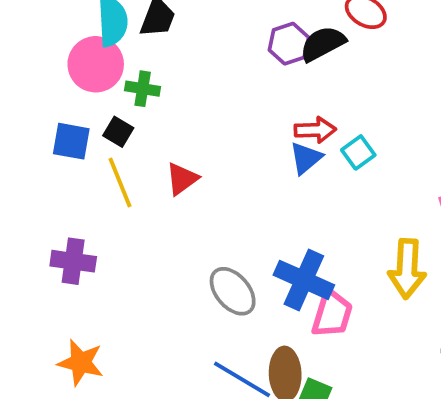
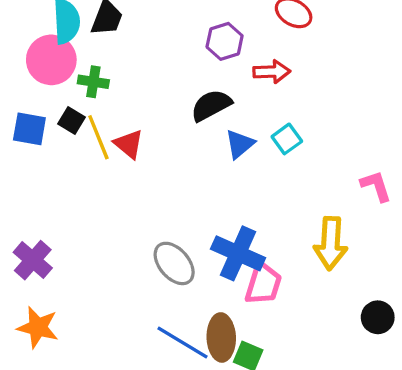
black semicircle: (323, 44) -> (211, 105), moved
red arrow: (315, 130) -> (272, 72), moved
red triangle: (182, 179) -> (129, 144), moved, turned -44
yellow line: (120, 182) -> (98, 137), moved
purple cross: (73, 261) -> (33, 260), moved, turned 33

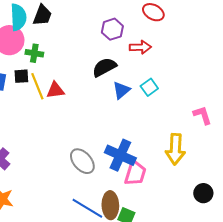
black square: (71, 120) -> (21, 76), turned -35
red triangle: (129, 144) -> (55, 90), turned -48

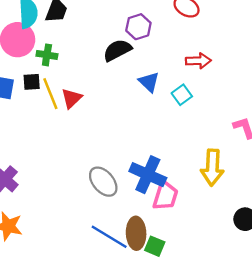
red arrow: (140, 47) -> (198, 61), moved
black semicircle: (104, 67) -> (117, 50), moved
red triangle: (55, 90) -> (72, 98), turned -36
blue triangle: (121, 90) -> (149, 82), moved, turned -36

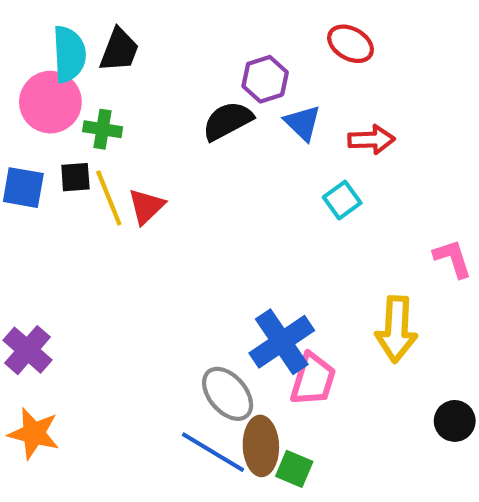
blue triangle: (149, 82) -> (303, 123), moved
blue cross: (148, 175) -> (282, 342), turned 32
gray ellipse: (103, 182) -> (228, 394), moved

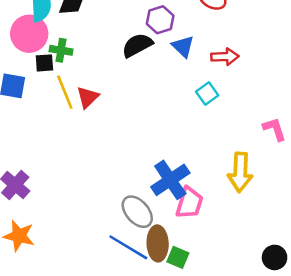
black square: (75, 177) -> (44, 63), moved
black circle: (455, 421) -> (275, 257), moved

